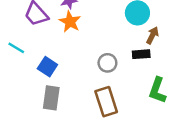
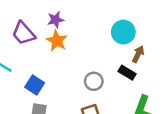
black rectangle: (141, 54) -> (127, 73), turned 35

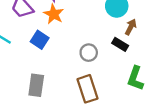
blue square: (35, 85) -> (40, 40), moved

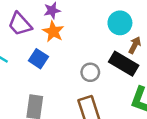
black rectangle: (120, 44) -> (124, 64), size x1.6

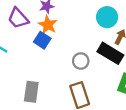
blue square: (38, 59) -> (42, 40), moved

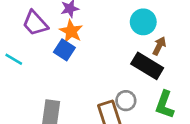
gray circle: (81, 61) -> (126, 101), moved

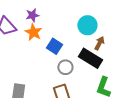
blue square: (64, 50) -> (54, 46), moved
gray circle: (126, 101) -> (65, 67), moved

